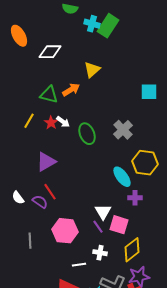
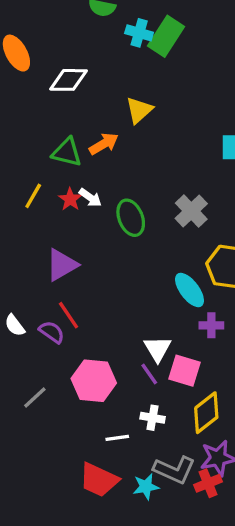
gray line: (30, 241) -> (35, 398), turned 49

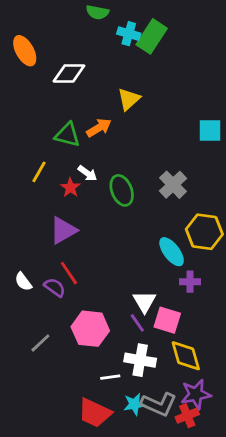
red star: (70, 199) -> (70, 188), moved
yellow diamond: (206, 413) -> (186, 356), turned -68
white cross: (153, 418) -> (140, 360), size x1.5
cyan star: (146, 487) -> (134, 404), moved

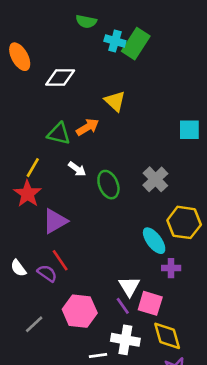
yellow triangle: (129, 99) -> (115, 101), turned -35
red star: (70, 188) -> (28, 194), moved, size x1.5

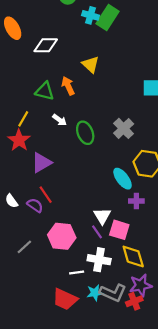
orange arrow: (88, 127) -> (68, 86), turned -84

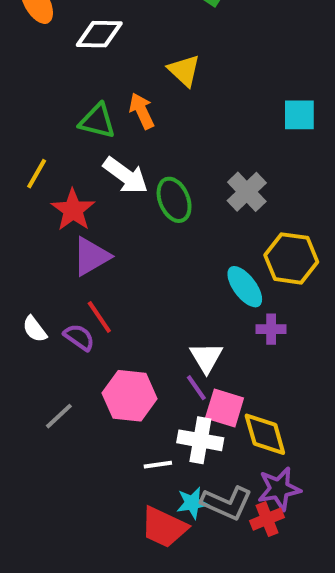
yellow line: (23, 119) -> (37, 174), moved
white arrow: (60, 120) -> (126, 176), size x1.6
red star: (19, 140) -> (73, 210), moved
pink square: (119, 230) -> (225, 408), moved
red trapezoid: (65, 299) -> (164, 527), moved

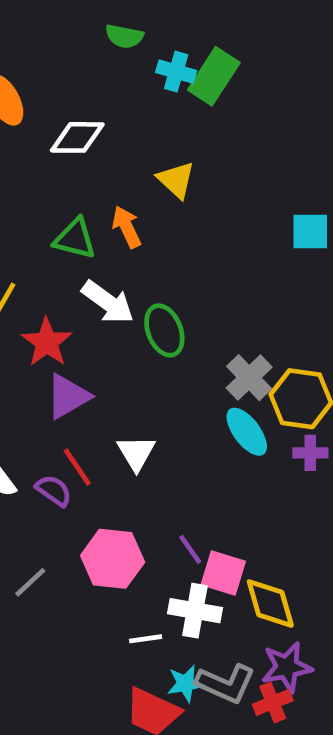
gray cross: (247, 192) -> (249, 378), moved
purple cross: (271, 329) -> (310, 453), moved
white triangle: (206, 357) -> (136, 453), moved

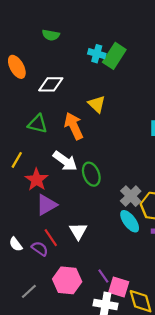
green semicircle: (124, 36) -> (51, 35), moved
orange arrow: (127, 227) -> (74, 126), size x1.4
green triangle: (75, 239) -> (38, 124), moved

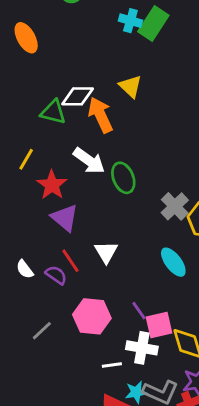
white diamond: (51, 84) -> (78, 96), moved
purple triangle: (46, 205) -> (65, 218), turned -50
cyan ellipse: (130, 221) -> (173, 262), moved
pink square: (119, 287) -> (159, 325), turned -30

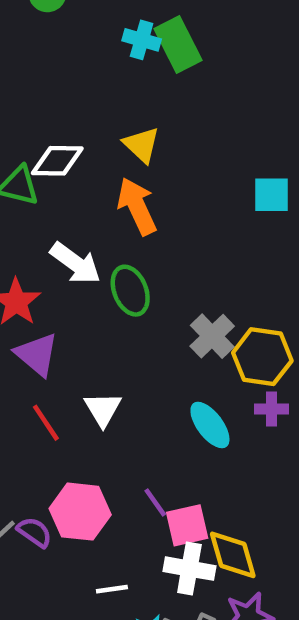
green rectangle: (153, 23) -> (178, 44), turned -60
orange arrow: (100, 115) -> (137, 206), moved
purple semicircle: (56, 275) -> (34, 532), moved
white cross: (142, 348) -> (189, 569), moved

